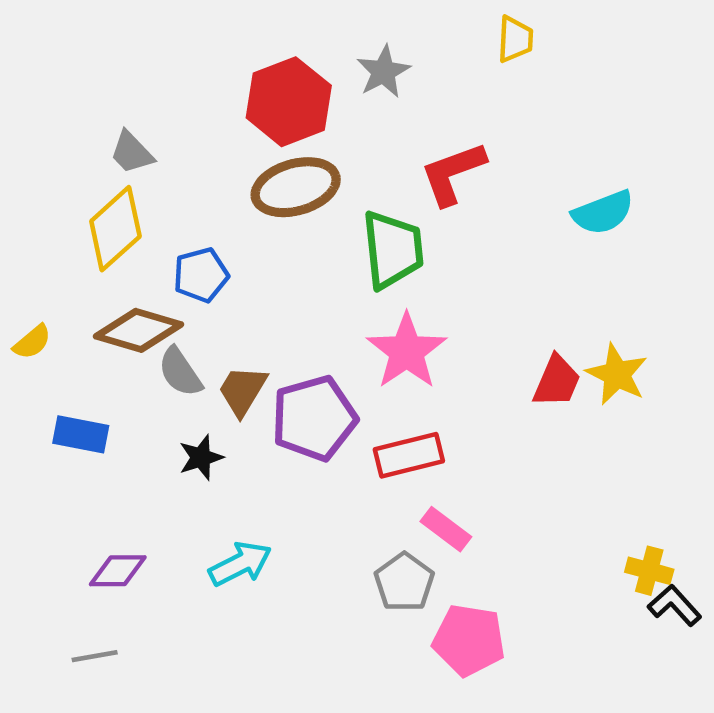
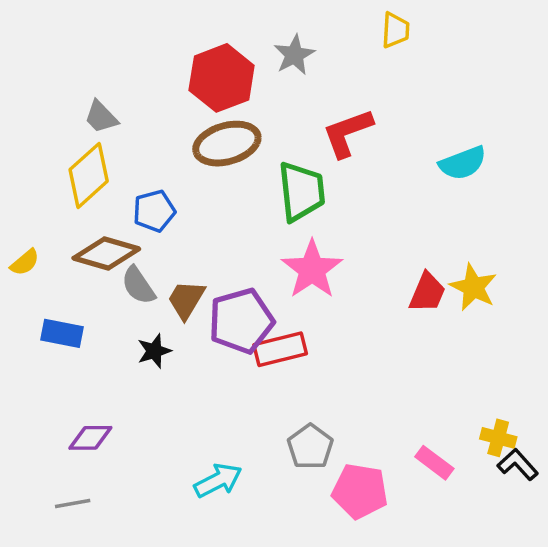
red rectangle: (409, 455) -> (280, 349), moved
pink rectangle: (446, 529) -> (434, 463), moved
cyan arrow: (240, 564) -> (218, 480), moved

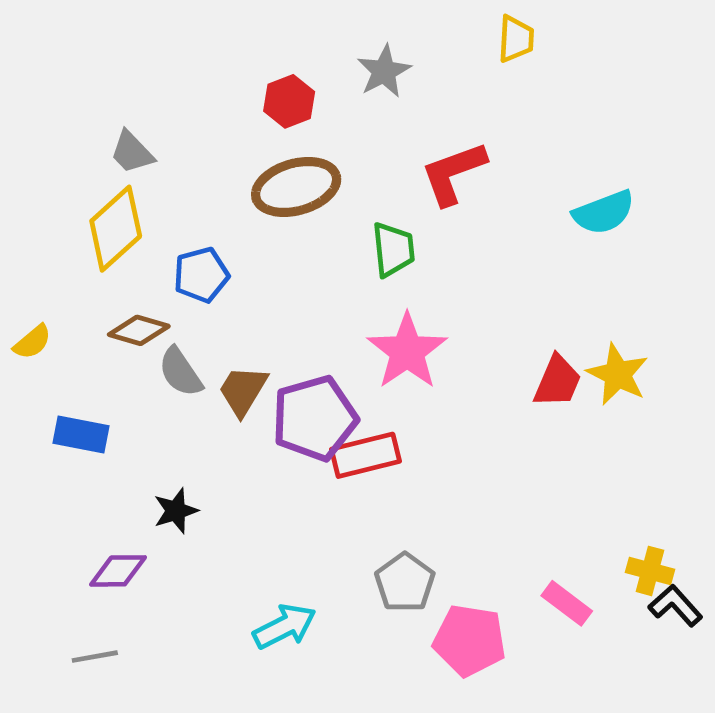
red hexagon: (222, 78) -> (289, 101), size x0.6
green trapezoid: (301, 191) -> (393, 249), size x0.7
brown diamond: (106, 253) -> (139, 330), size x0.7
black star: (154, 351) -> (176, 511), moved

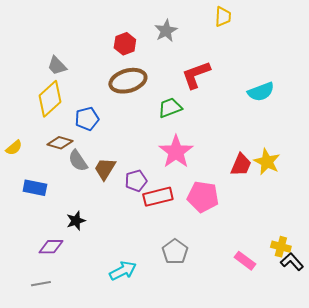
green trapezoid: (393, 249) -> (170, 108), turned -105
purple pentagon: (315, 418) -> (136, 181), size x0.6
pink pentagon: (470, 640) -> (203, 197), moved

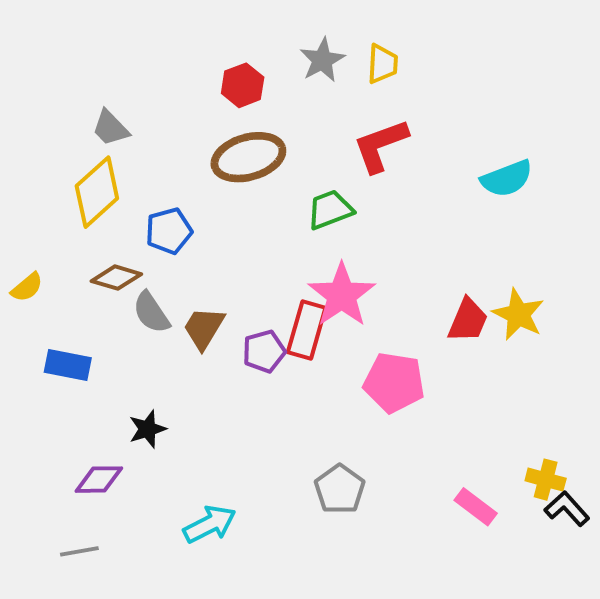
yellow trapezoid: (223, 17) -> (382, 64), moved
red rectangle: (158, 197) -> (307, 330), moved, turned -60
cyan arrow: (123, 271) -> (210, 524), moved

